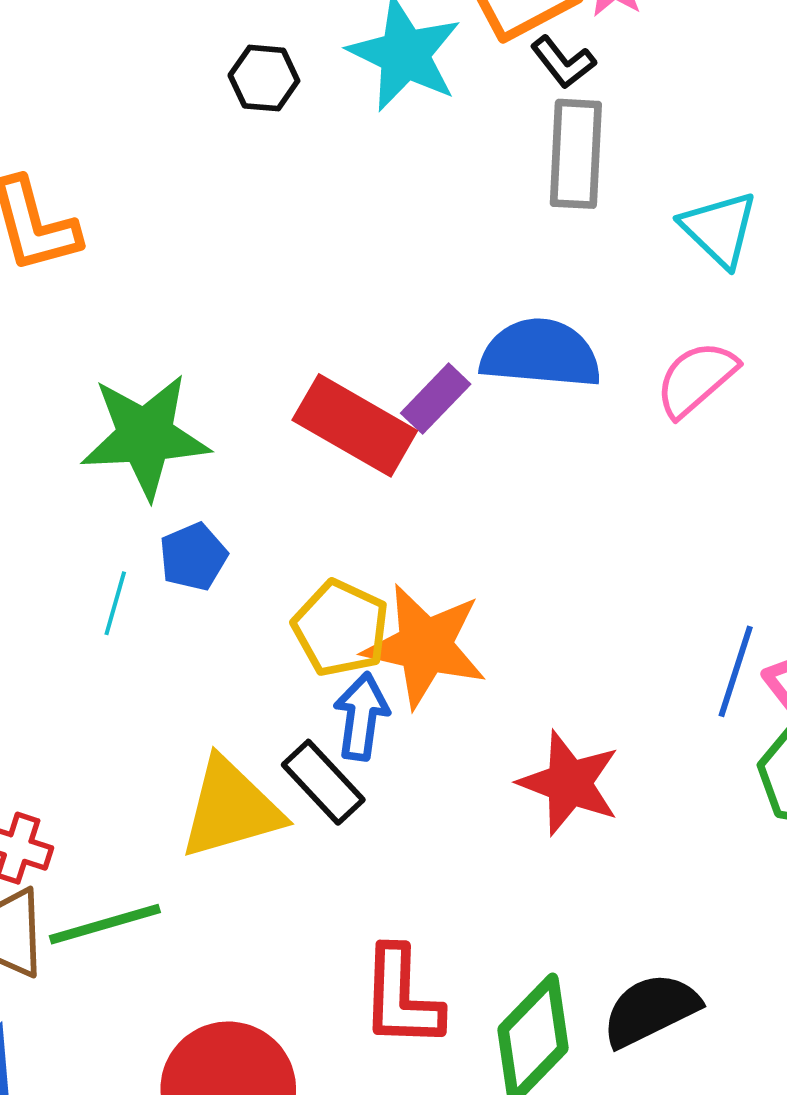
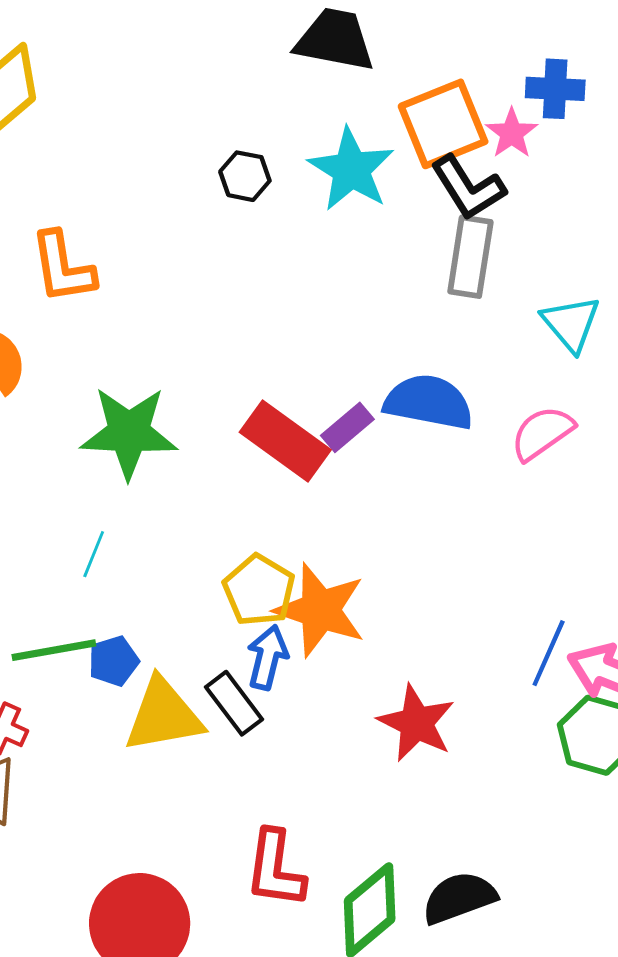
black L-shape: (563, 62) -> (468, 188), size x1.6
blue pentagon: (193, 557) -> (114, 661), moved
green line: (105, 924) -> (54, 650), moved

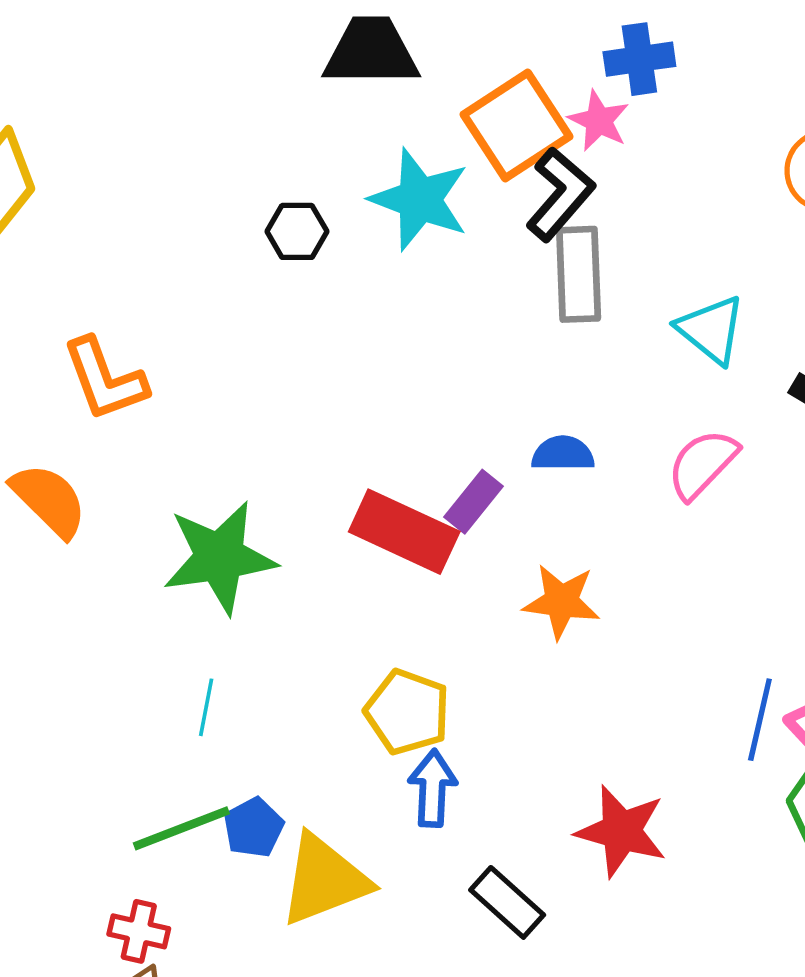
black L-shape: (468, 188) -> (560, 194), turned -96
blue semicircle: (429, 402) -> (563, 454), size x0.6
orange star: (320, 610) -> (561, 601), moved, size x0.7
black rectangle: (234, 703) -> (507, 902), moved

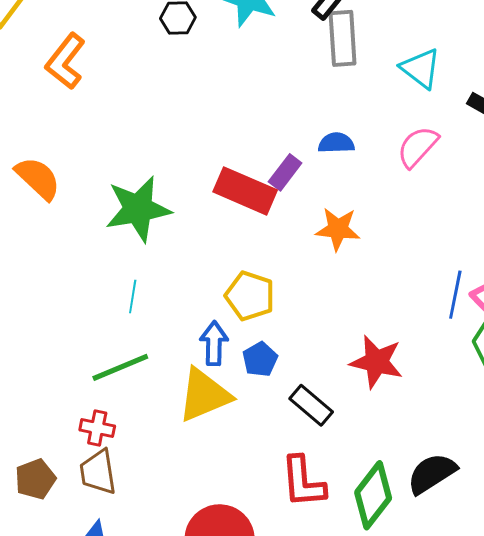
orange L-shape: (105, 379) -> (65, 61), moved, turned 60
blue arrow: (432, 788) -> (214, 343), moved
blue pentagon: (254, 828) -> (260, 359), moved

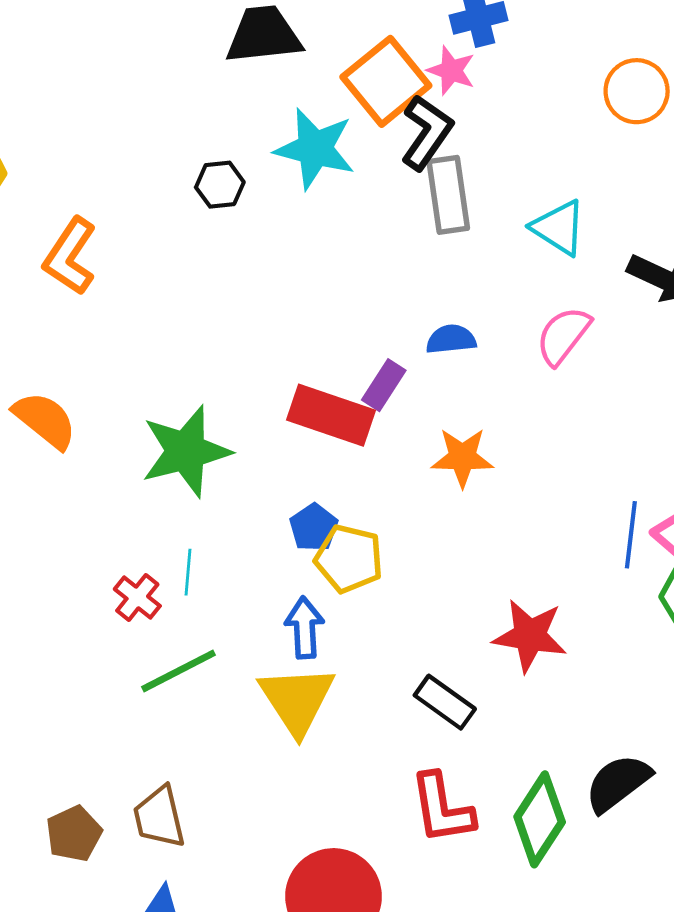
blue pentagon: (260, 359) -> (314, 528), moved
yellow triangle: (204, 395) -> (297, 700), turned -36
red cross: (97, 428) -> (137, 598), moved, turned 32

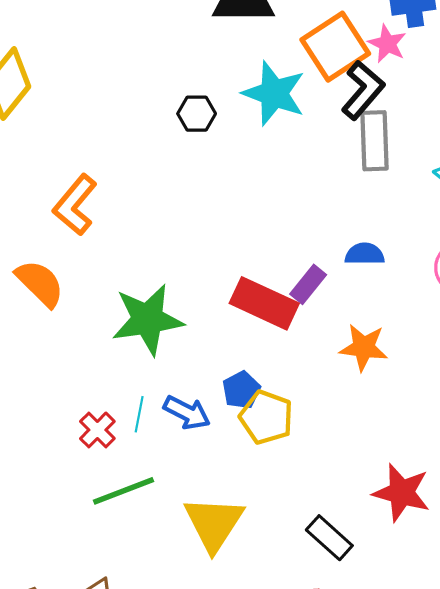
orange L-shape: (70, 256) -> (75, 205), moved
blue arrow: (305, 628) -> (187, 413), moved, turned 114

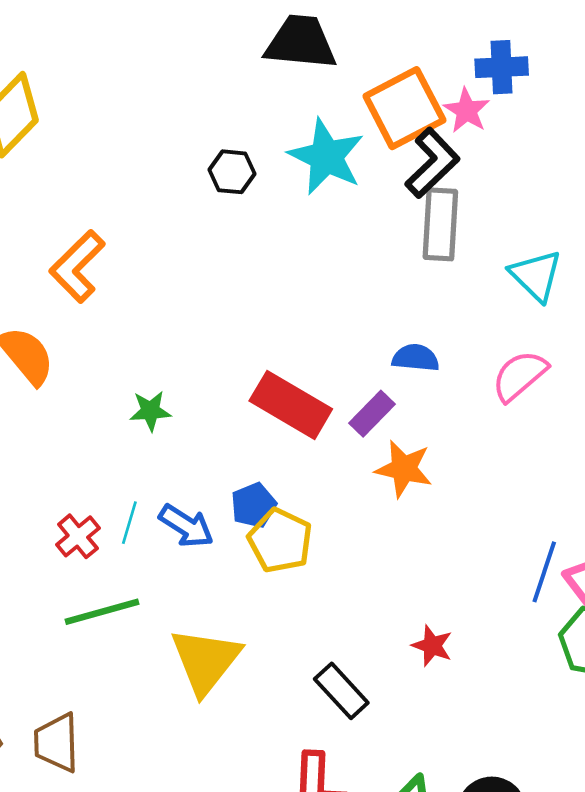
purple rectangle: (308, 284) -> (372, 414), moved
green star: (148, 320) -> (150, 411), size x0.5
red star: (402, 493) -> (432, 646), size x0.6

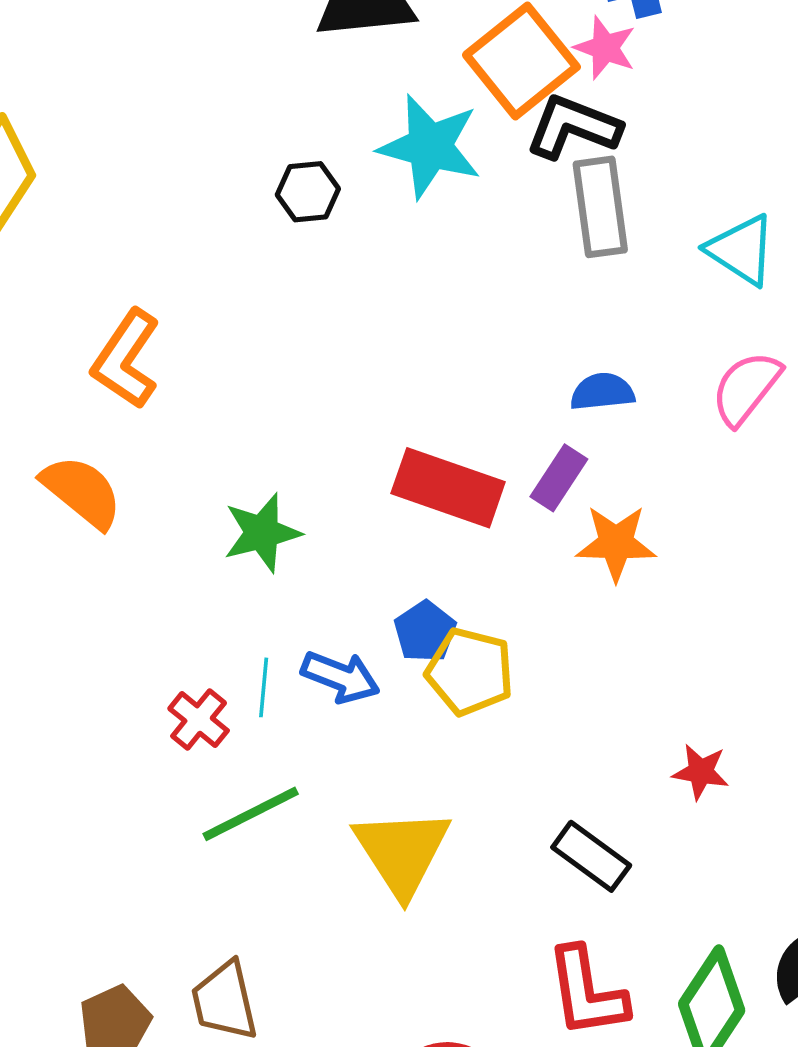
black L-shape: (432, 163) -> (573, 127), turned -104
green star: (150, 411) -> (262, 533), size x1.4

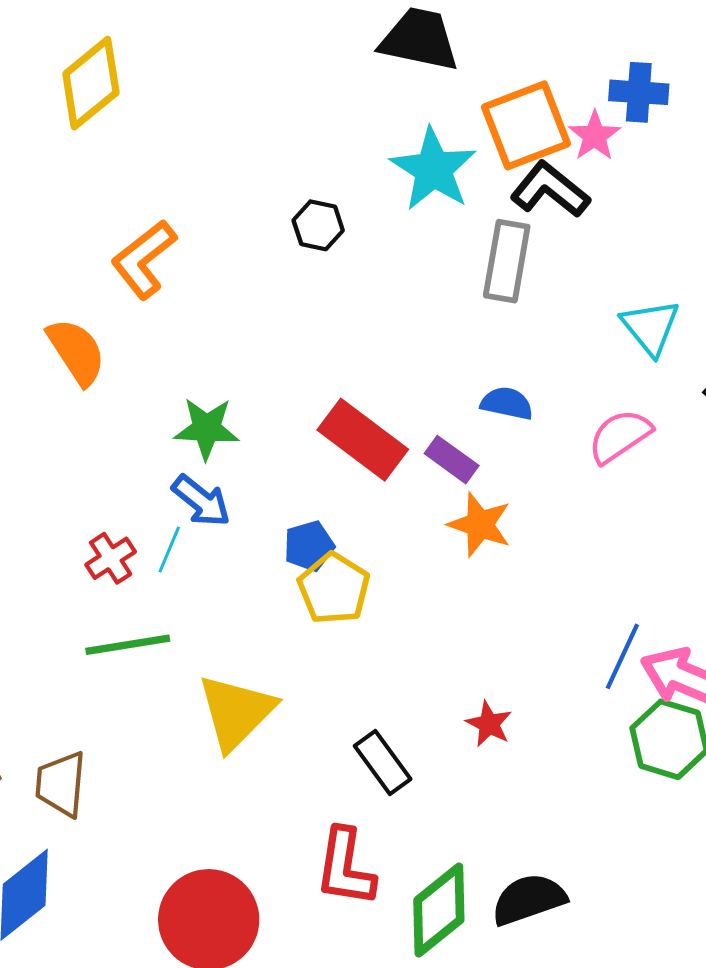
black hexagon: (308, 192) -> (318, 225), moved
gray rectangle: (600, 207) -> (507, 261), moved
purple rectangle: (559, 478) -> (452, 460), turned 75
blue arrow: (340, 677) -> (201, 501), moved

